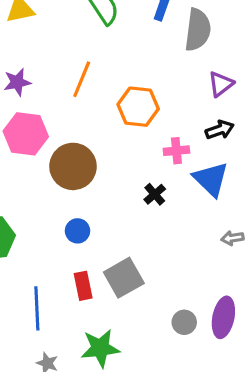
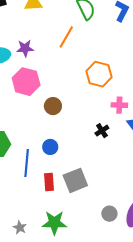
orange line: (82, 79) -> (66, 37), moved
brown circle: (73, 166) -> (53, 106), size x0.6
blue line: (37, 308) -> (27, 163), moved

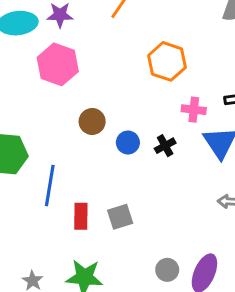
brown circle: (53, 106) -> (92, 121), moved
blue circle: (50, 147) -> (128, 143), moved
gray square: (75, 180) -> (120, 217), size x0.7

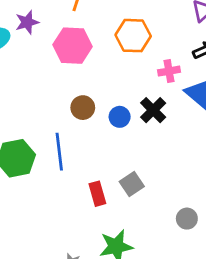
pink hexagon: (58, 64) -> (73, 46), moved
black cross: (165, 146) -> (153, 110), size x1.4
blue line: (50, 185) -> (59, 152), moved

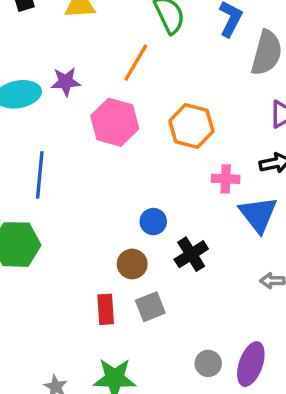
brown circle: (83, 108) -> (132, 264), moved
black cross: (153, 110) -> (191, 254), moved
blue line: (59, 152) -> (40, 175), moved

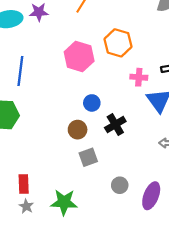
pink hexagon: (115, 122) -> (79, 57), moved
red rectangle: (106, 309) -> (24, 184), moved
gray circle: (208, 363) -> (120, 185), moved

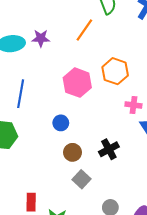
blue circle: (92, 103) -> (61, 123), moved
gray square: (88, 157) -> (82, 179), turned -30
red rectangle: (24, 184) -> (31, 202), moved

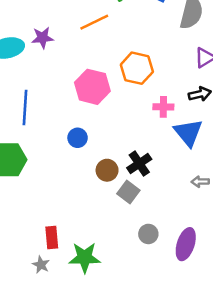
orange line: (84, 30) -> (94, 22), turned 35
brown circle: (73, 152) -> (107, 170), moved
gray square: (82, 179) -> (128, 192), moved

